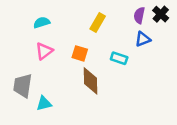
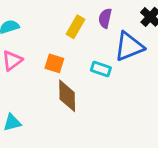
purple semicircle: (139, 15) -> (105, 18), moved
blue triangle: (143, 39) -> (129, 46), size x1.6

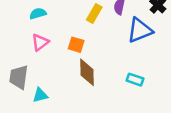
cyan rectangle: (101, 69) -> (135, 80), moved

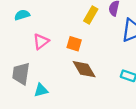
cyan semicircle: (38, 14) -> (22, 15), moved
brown diamond: (87, 72) -> (84, 69), turned -30

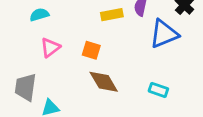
cyan semicircle: (22, 15) -> (39, 15), moved
yellow rectangle: (91, 15) -> (112, 15), turned 49

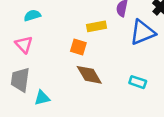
yellow rectangle: (112, 15) -> (96, 26), moved
pink triangle: (50, 48) -> (24, 45), moved, turned -36

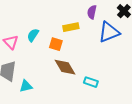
cyan semicircle: (32, 15) -> (33, 35), moved, turned -40
cyan rectangle: (138, 82) -> (91, 82), moved

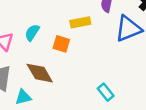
brown diamond: (65, 67) -> (40, 73), moved
cyan rectangle: (91, 82) -> (106, 92), turned 32

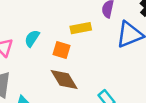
brown diamond: (40, 73) -> (64, 79), moved

